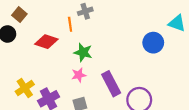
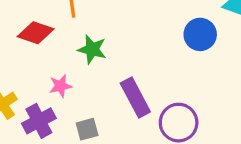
pink star: (79, 75) -> (60, 86), moved

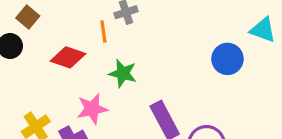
pink star: (60, 86) -> (92, 109), size x1.4

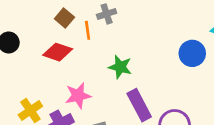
brown square: (28, 17) -> (64, 18), moved
green star: (123, 73) -> (120, 67), moved

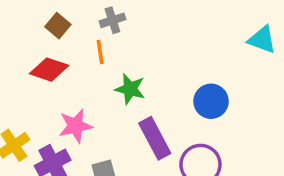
orange line: (88, 30) -> (100, 52), moved
blue circle: (192, 53) -> (211, 101), moved

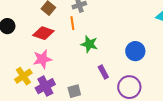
pink star: (76, 126) -> (42, 59), moved
purple rectangle: (155, 138) -> (103, 72), size x0.6

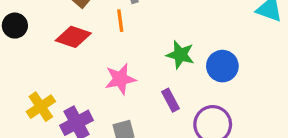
green star: (89, 44) -> (180, 55), moved
pink star: (42, 59) -> (120, 79), moved

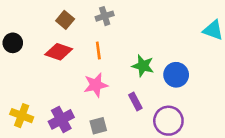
orange line: (120, 21) -> (98, 51), moved
yellow cross: (41, 107) -> (22, 116), moved, turned -35

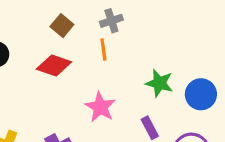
orange line: (98, 51) -> (103, 50), moved
pink star: (96, 85) -> (100, 107), turned -30

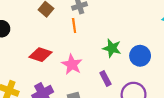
red diamond: (54, 66) -> (41, 55), moved

